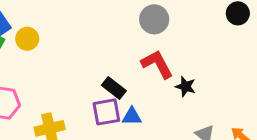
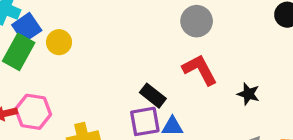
black star: (186, 87) -> (248, 94), moved

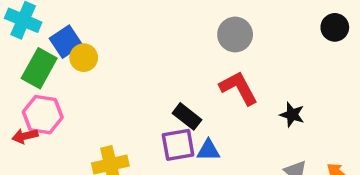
blue square: (27, 28) -> (66, 42), moved
pink hexagon: (33, 112) -> (43, 115), moved

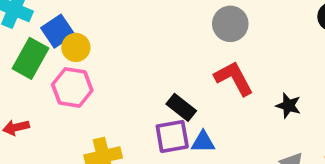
pink hexagon: (43, 115) -> (72, 87), moved

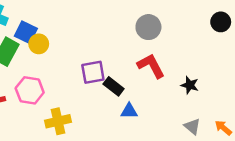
blue square: (58, 31) -> (26, 32), turned -30
pink hexagon: (72, 87) -> (30, 90), moved
purple square: (172, 136) -> (93, 72), moved

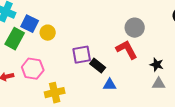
gray circle: (148, 27) -> (135, 28), moved
yellow circle: (39, 44) -> (48, 33), moved
gray triangle: (192, 126) -> (159, 84), moved, turned -40

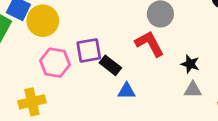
yellow circle: (48, 33) -> (43, 21), size x1.5
pink hexagon: (33, 69) -> (55, 63), moved
yellow cross: (55, 93) -> (32, 102), moved

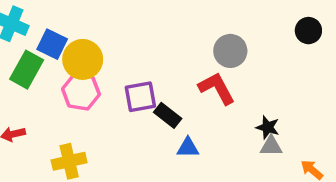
pink hexagon: (55, 63) -> (81, 92), moved
black star: (190, 64) -> (268, 127), moved

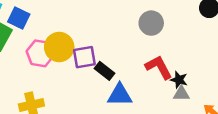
yellow circle: (83, 59) -> (59, 47), moved
red L-shape: (217, 88) -> (159, 67), moved
blue triangle: (188, 148) -> (120, 95), size x1.5

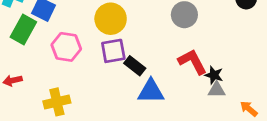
yellow circle: (59, 47) -> (111, 19), moved

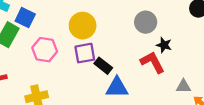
black star: (214, 75) -> (164, 45), moved
gray triangle: (217, 90) -> (183, 86), moved

